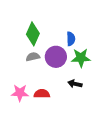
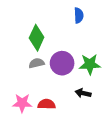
blue semicircle: (71, 39) -> (79, 15), moved

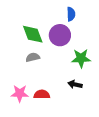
green diamond: (37, 38) -> (33, 34), turned -45
purple circle: (62, 63) -> (60, 35), moved

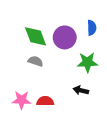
blue semicircle: (71, 14) -> (92, 28), moved
gray semicircle: (33, 57) -> (36, 61), turned 32

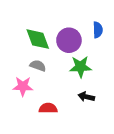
green star: (87, 62) -> (80, 67), moved
pink star: (21, 100) -> (23, 86), moved

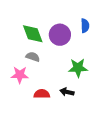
green star: (80, 67) -> (78, 68), moved
black arrow: (86, 97) -> (67, 92), moved

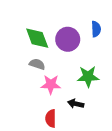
pink star: (20, 75) -> (51, 84), moved
red semicircle: (42, 94) -> (51, 118), moved, turned -91

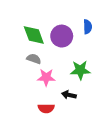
red semicircle: (51, 118) -> (46, 108), turned -91

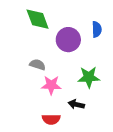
green diamond: (34, 35) -> (38, 19), moved

